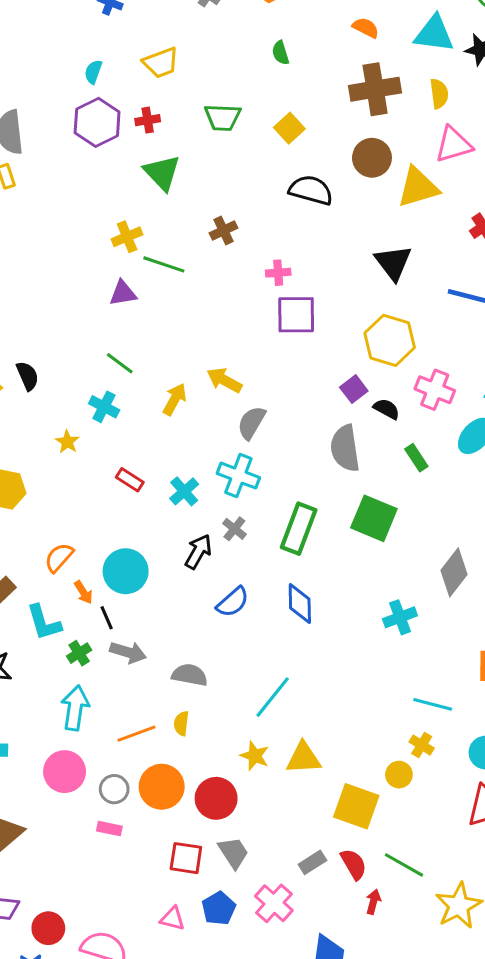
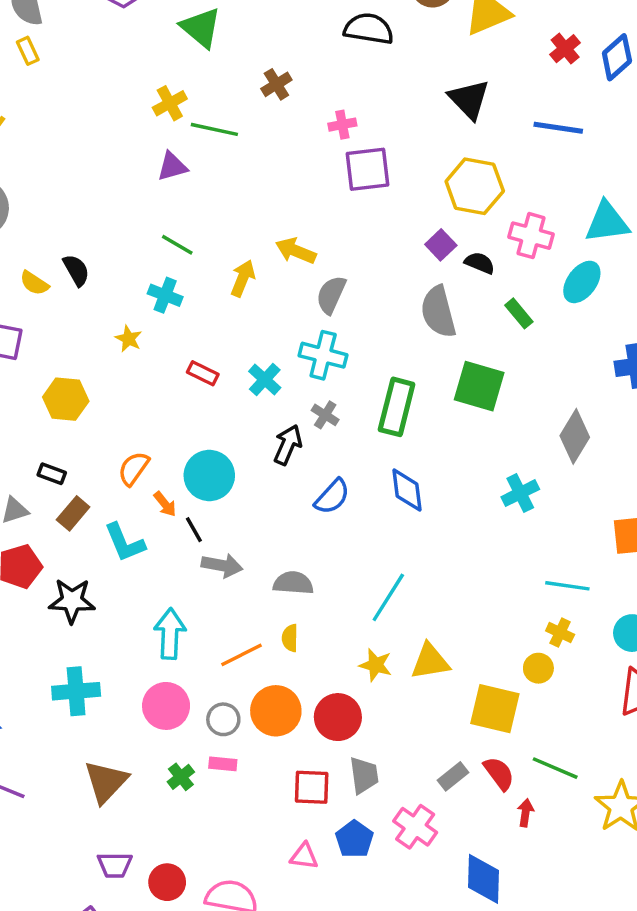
green cross: (79, 653) -> (181, 777), moved
gray trapezoid: (233, 853) -> (364, 775), turned 32

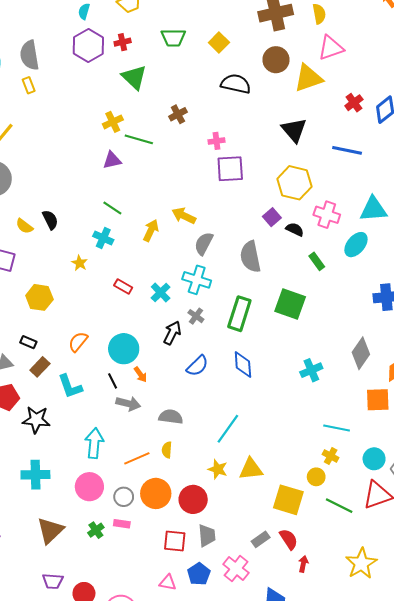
gray semicircle: (438, 312) -> (250, 257), moved
gray diamond: (575, 436) -> (361, 353), moved
orange arrow: (165, 504) -> (140, 374), moved
green line: (555, 768) -> (339, 506), moved

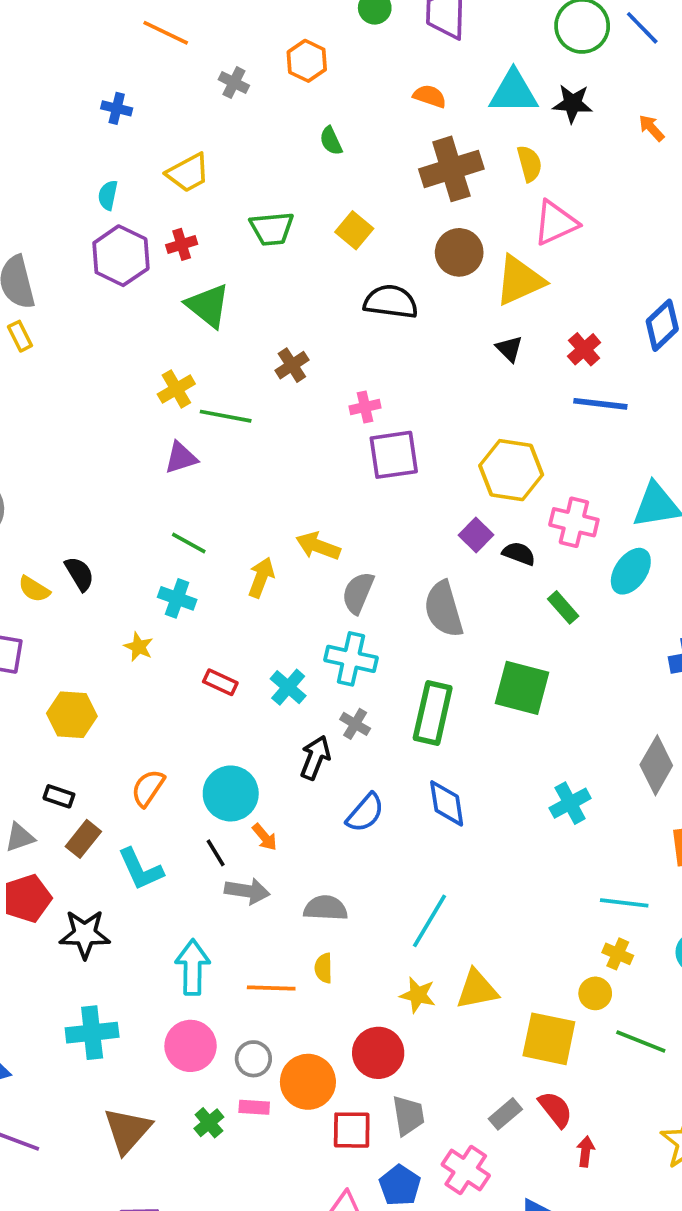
red cross: (354, 103) -> (584, 349), moved
black triangle: (294, 130) -> (509, 349), moved, size x0.6
orange line: (137, 458) -> (271, 988), turned 30
orange circle: (156, 493) -> (308, 1082), moved

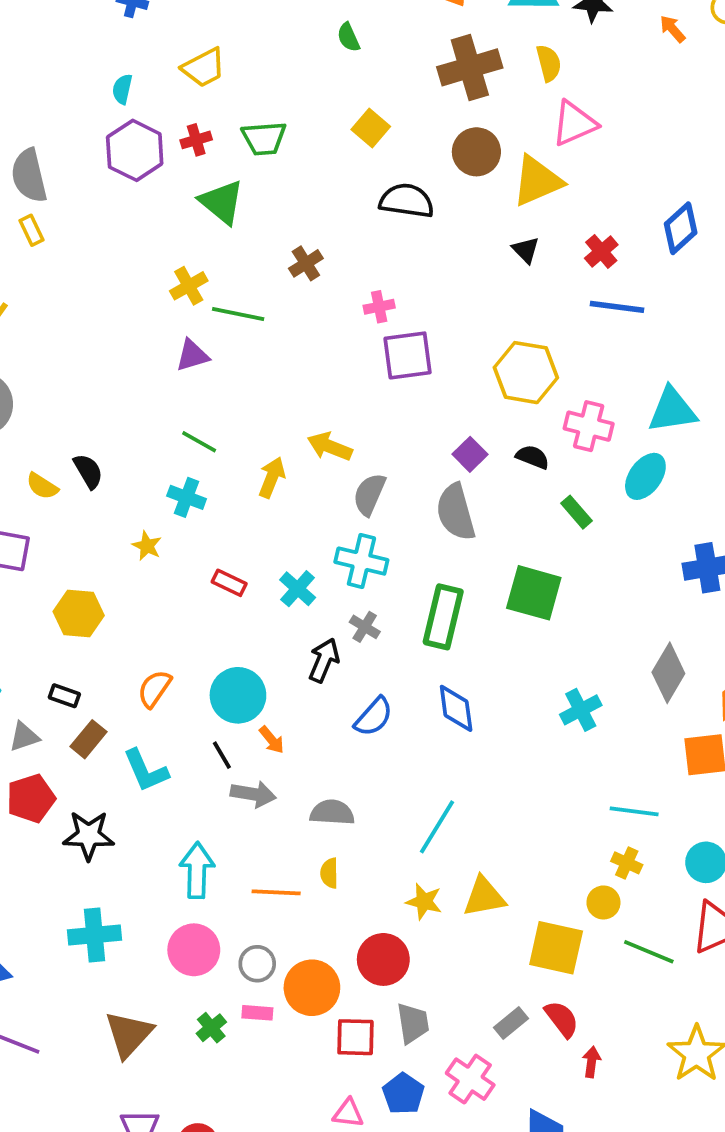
green trapezoid: (272, 229) -> (264, 138), moved
purple square: (476, 535) -> (470, 454), moved

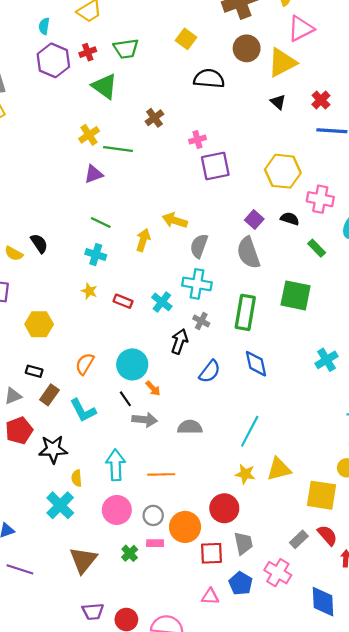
yellow star: (147, 546) -> (89, 291), moved
yellow semicircle: (329, 873) -> (77, 478), moved
cyan cross: (95, 935) -> (60, 505), turned -36

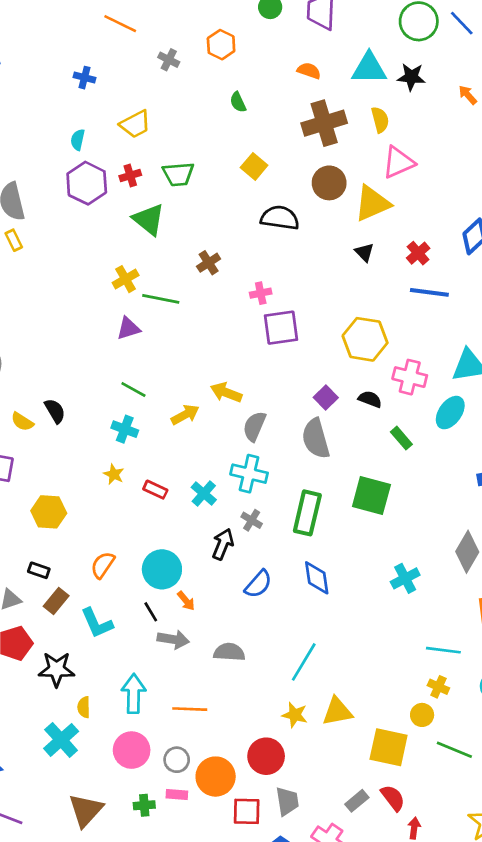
yellow arrow: (143, 240) -> (185, 415), turned 40
green cross: (130, 553) -> (144, 805), turned 35

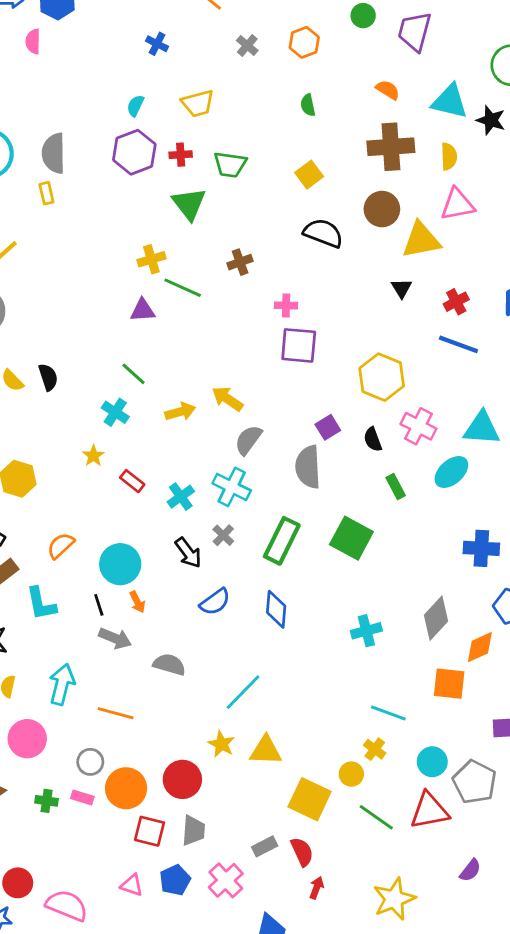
black semicircle: (370, 399) -> (373, 439), turned -145
black arrow: (223, 544) -> (188, 553), turned 108
pink circle: (132, 750) -> (27, 739), moved

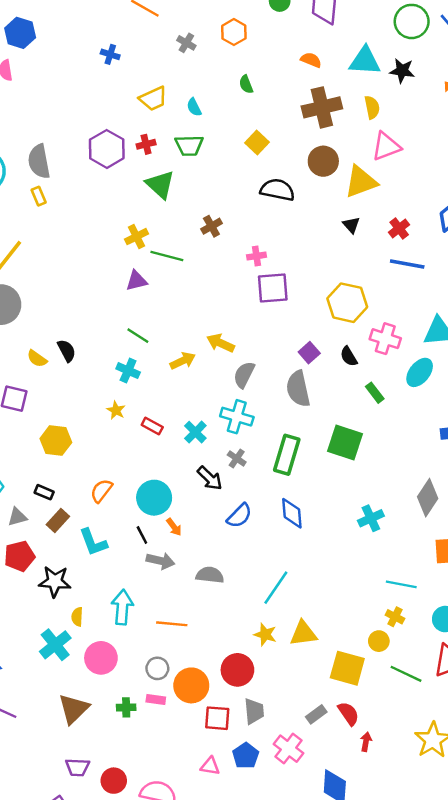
cyan semicircle: (135, 106) -> (194, 107), moved, turned -42

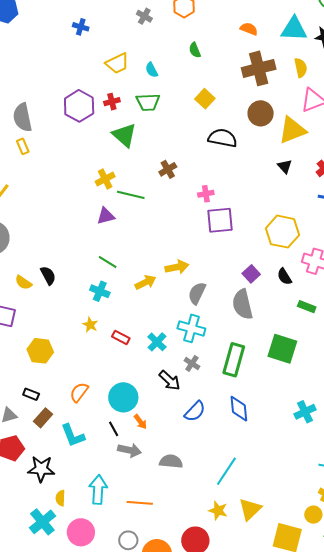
yellow arrow: (221, 343) -> (177, 267), turned 145
green rectangle: (375, 393) -> (307, 307), turned -30
yellow triangle: (303, 634) -> (250, 509), turned -35

